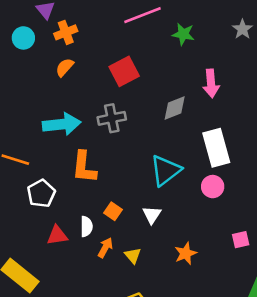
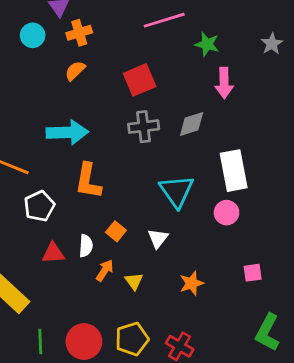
pink arrow: (211, 83) -> (224, 83), moved
gray cross: (112, 118) -> (144, 127), moved
cyan triangle: (166, 170) -> (177, 191), turned -32

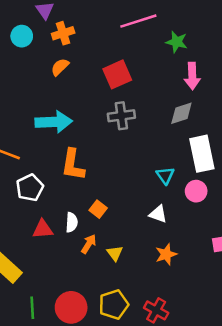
gray diamond: (192, 124) -> (181, 113), moved
cyan triangle: (177, 191) -> (165, 175), moved, size x0.6
white triangle: (158, 238) -> (158, 214), moved, turned -48

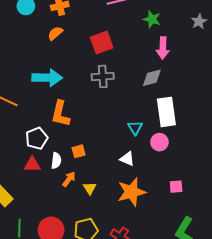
white pentagon: (30, 188) -> (37, 138), moved
orange square: (98, 209) -> (79, 151), turned 32
orange star: (166, 254) -> (131, 192), size x1.6

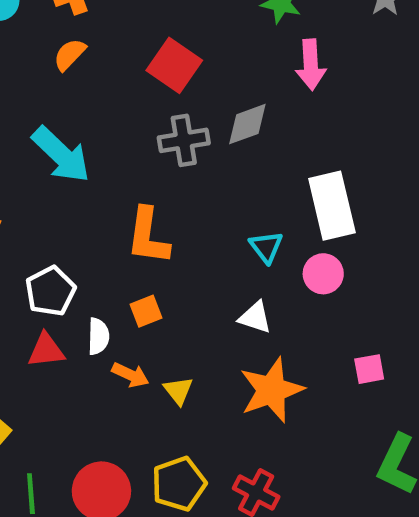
red square: (102, 43) -> (174, 65), turned -30
cyan arrow: (47, 78) -> (61, 155), turned 48
gray diamond: (152, 78) -> (247, 124), moved
orange L-shape: (60, 114) -> (148, 236), moved
orange arrow: (69, 179) -> (130, 375), turned 84

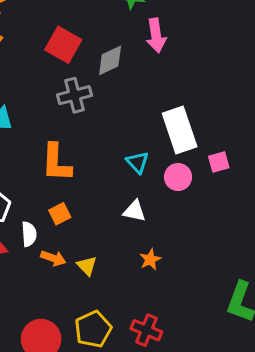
gray diamond: (247, 124) -> (110, 60), moved
pink square: (369, 369) -> (219, 162), moved
orange star: (272, 390) -> (150, 259), size x0.5

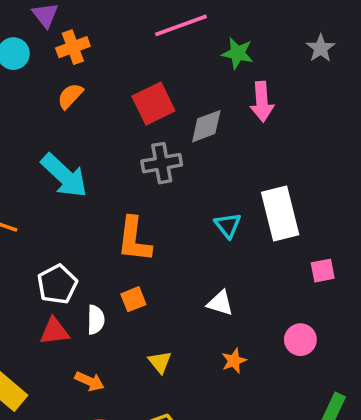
red square: (63, 45) -> (153, 104), turned 30
cyan triangle: (137, 162) -> (228, 225), moved
pink square: (219, 162) -> (323, 271), moved
pink circle: (178, 177) -> (300, 340), moved
orange arrow: (53, 258) -> (90, 381), moved

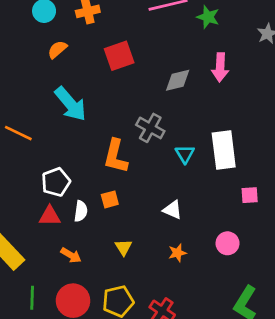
green star: (238, 53) -> (208, 17), moved
orange semicircle: (70, 96) -> (57, 49), moved
red square: (153, 104) -> (119, 56), moved
gray cross: (162, 163) -> (150, 128), moved, turned 32

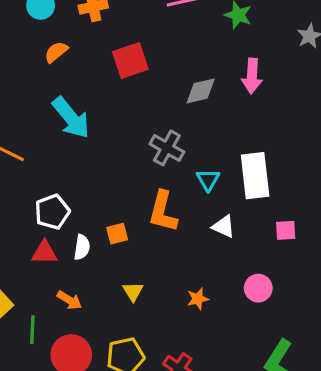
orange L-shape: (116, 156) -> (163, 212), moved
white triangle: (172, 210) -> (224, 226), moved
green line: (32, 298) -> (32, 330), moved

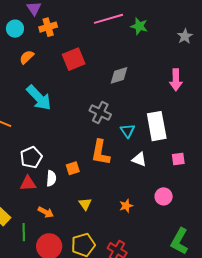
pink arrow: (252, 76) -> (176, 80), moved

